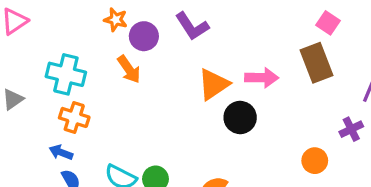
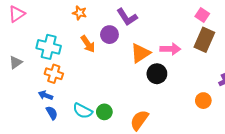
pink square: (328, 23) -> (202, 15), moved
purple circle: (144, 36) -> (109, 35), moved
brown rectangle: (316, 63) -> (204, 40), turned 45

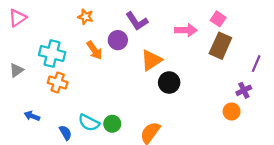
pink arrow: (170, 49) -> (186, 30), moved
blue arrow: (46, 95) -> (32, 116), moved
orange circle: (203, 101) -> (232, 112), moved
blue semicircle: (52, 113) -> (65, 133), moved

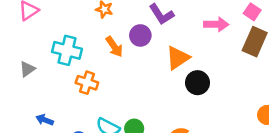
orange cross: (58, 83) -> (87, 83), moved

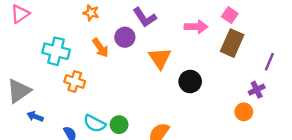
orange triangle: (178, 58) -> (160, 58), turned -30
gray triangle: (27, 69) -> (19, 91), moved, size x1.6
black circle: (198, 83) -> (190, 82), moved

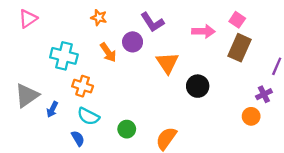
blue arrow: (35, 116) -> (52, 109), moved, turned -84
cyan semicircle: (95, 123) -> (88, 116), moved

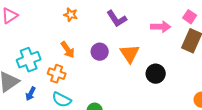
purple circle: (133, 42) -> (100, 52), moved
orange arrow: (108, 52) -> (68, 50), moved
cyan cross: (64, 56) -> (29, 60), moved, turned -35

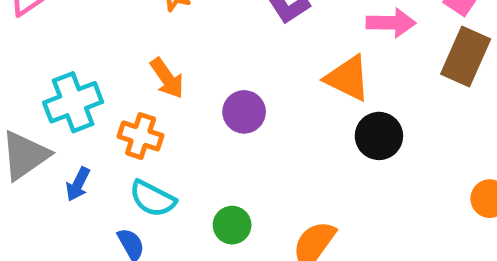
purple circle: (100, 52) -> (244, 112), moved
orange triangle: (130, 54) -> (348, 78), moved, turned -30

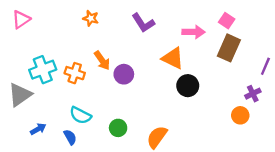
orange arrow: (167, 78) -> (102, 61), moved
orange cross: (141, 136) -> (75, 73), moved
blue arrow: (78, 184) -> (38, 129), moved, turned -147

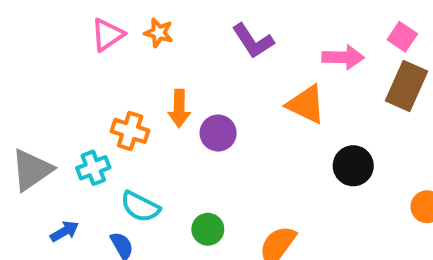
pink triangle: (21, 19) -> (108, 35), moved
orange arrow: (102, 61) -> (179, 108), turned 36
cyan cross: (43, 70) -> (93, 168), moved, size x0.7
black circle: (188, 86) -> (353, 166), moved

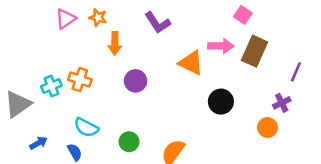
pink square: (402, 37) -> (243, 15), moved
pink arrow: (343, 57) -> (221, 46), moved
orange arrow: (179, 108) -> (115, 43), moved
cyan cross: (93, 168) -> (51, 86), moved

